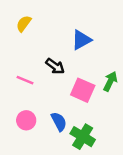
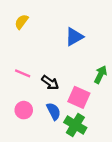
black arrow: (55, 66) -> (50, 83), moved
pink square: (83, 90) -> (79, 97), moved

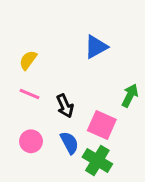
yellow semicircle: (21, 22) -> (28, 60), moved
black arrow: (50, 83) -> (65, 106), turned 30

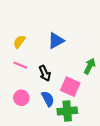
blue triangle: (96, 47) -> (56, 41), moved
green cross: (97, 160) -> (67, 111), turned -36

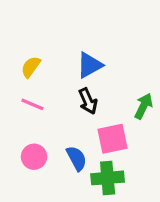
black arrow: (45, 73) -> (88, 101), moved
pink square: (70, 87) -> (112, 139), turned -36

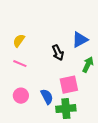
blue triangle: (90, 65) -> (80, 40), moved
black arrow: (88, 101) -> (58, 53), moved

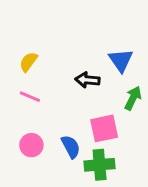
blue triangle: (80, 40) -> (121, 60), turned -36
black arrow: (58, 53) -> (87, 80), turned 119

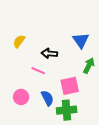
black arrow: (87, 80) -> (49, 53), moved
pink line: (30, 97) -> (38, 71), moved

